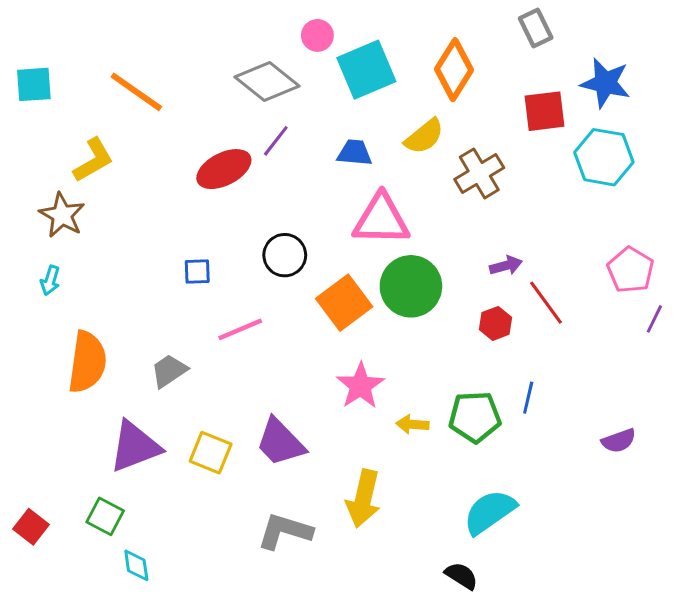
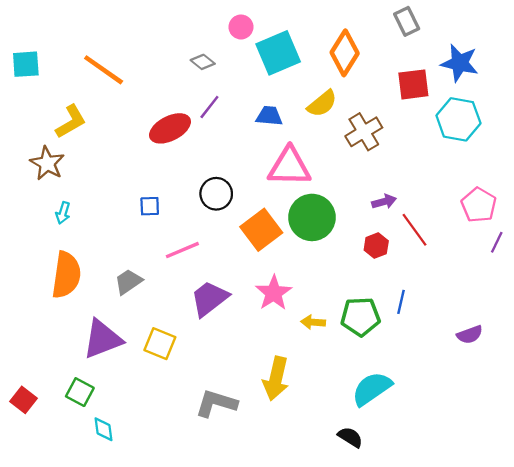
gray diamond: (267, 81) -> (203, 62), size x0.5
cyan arrow: (50, 280) -> (63, 213), moved
purple trapezoid: (280, 442) -> (209, 299), moved, turned 96

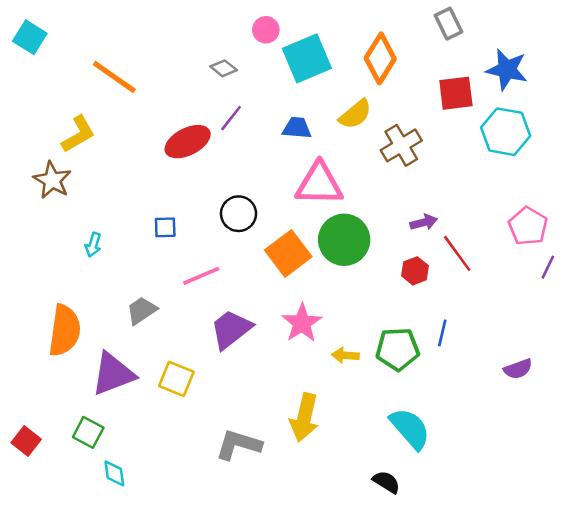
cyan square: (26, 64) -> (30, 37), moved, turned 36
cyan arrow: (63, 213) -> (93, 245), moved
orange semicircle: (66, 275) -> (65, 330), moved
cyan semicircle: (372, 389) -> (410, 429), turned 84

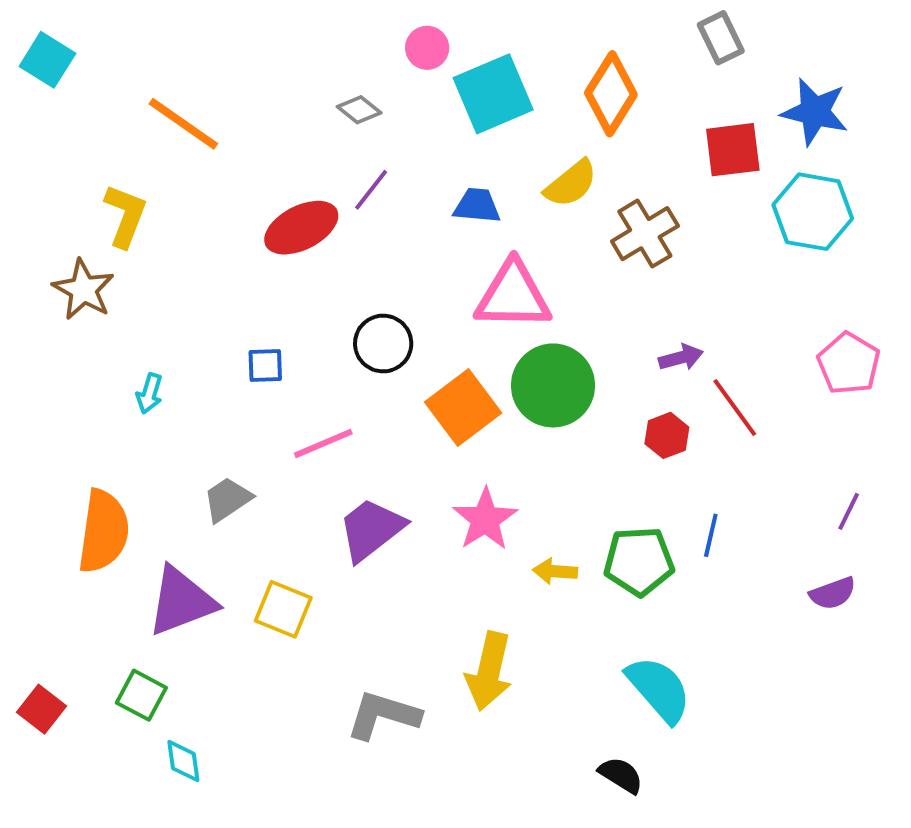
yellow L-shape: (78, 134) -> (125, 216), turned -39
purple line: (548, 267) -> (849, 511), moved

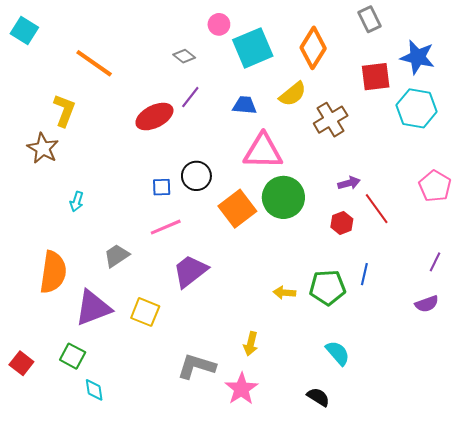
blue square: (265, 365) -> (162, 187), moved
pink star: (485, 519) -> (241, 389), moved
yellow arrow: (489, 671) -> (251, 344), size x0.6
cyan semicircle: (659, 689) -> (338, 353), size x0.7

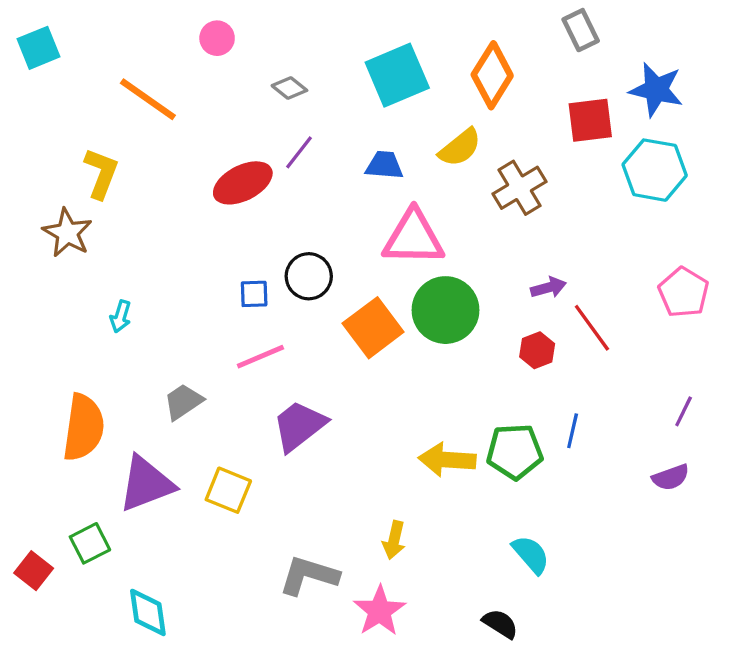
pink circle: (219, 24) -> (217, 38), moved
cyan square: (24, 31) -> (38, 48), turned 36
yellow arrow: (284, 293) -> (447, 460), size x1.6
green square: (73, 356) -> (90, 543), moved, turned 35
cyan diamond: (94, 390) -> (148, 612), size x1.4

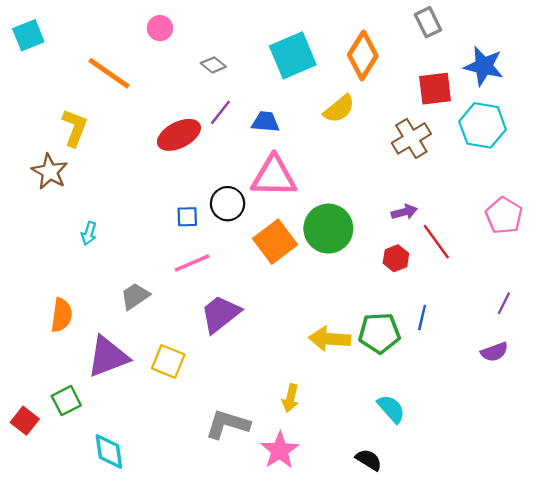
blue trapezoid: (384, 165) -> (266, 122), moved
brown cross: (519, 188) -> (411, 138), moved
pink triangle: (413, 238) -> (274, 176), moved
orange semicircle: (84, 427) -> (62, 315), size x0.7

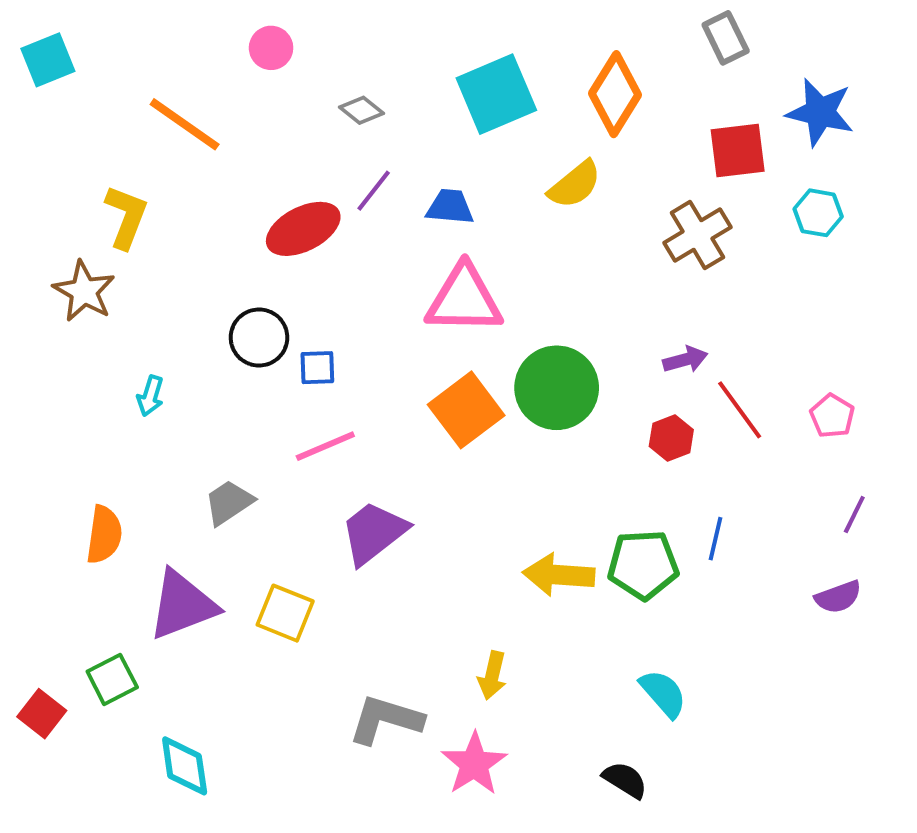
cyan hexagon: (483, 125) -> (818, 213), size x0.6
black circle: (228, 204) -> (259, 338), moved
pink pentagon: (504, 216) -> (832, 416), moved, size x0.7

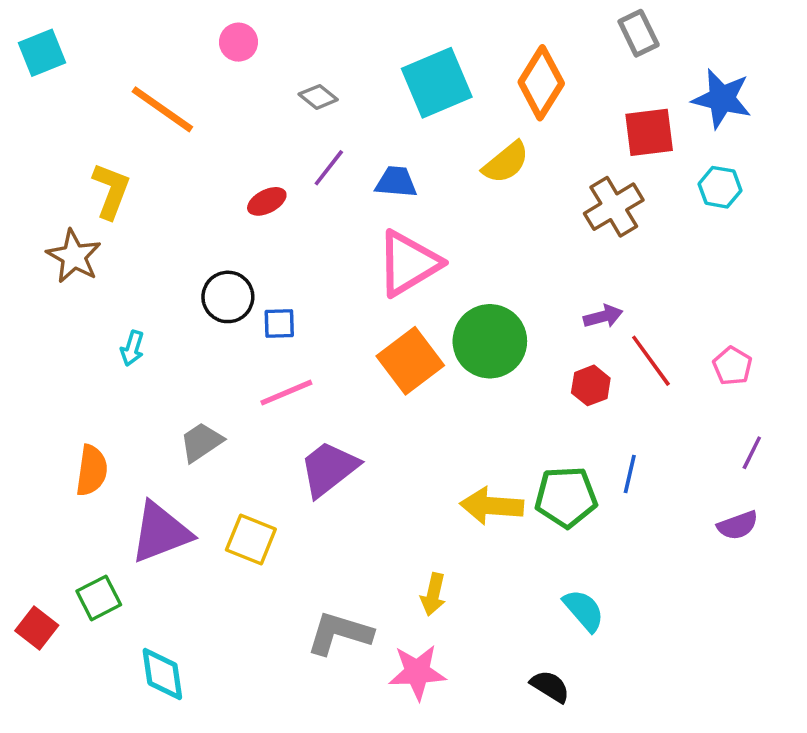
red ellipse: (303, 229) -> (267, 201), size x0.6
pink triangle: (464, 299) -> (408, 263), turned -32
pink star: (474, 764) -> (417, 672), turned 30

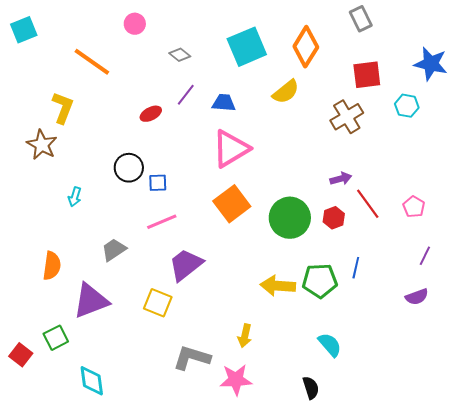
blue star: (722, 99) -> (431, 64), moved
green circle: (490, 341) -> (290, 218), moved
yellow square: (251, 539) -> (158, 303), moved
black semicircle: (550, 686) -> (311, 388), turned 40

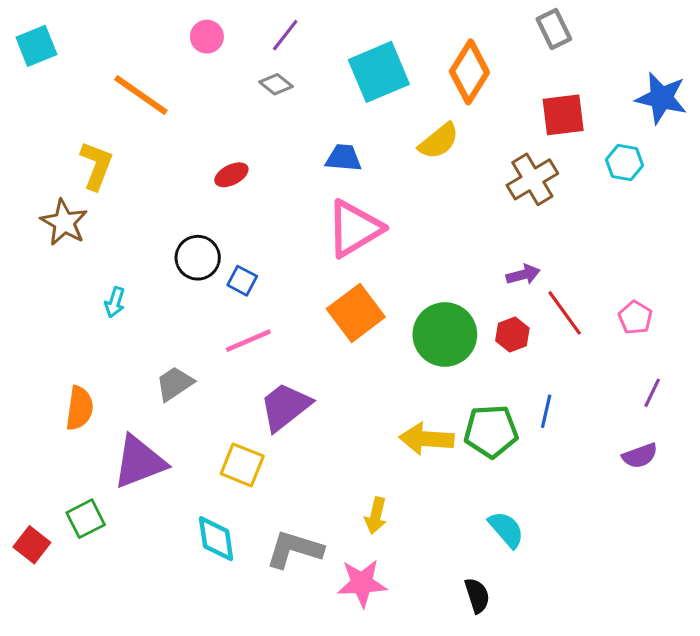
purple line: (186, 95) -> (285, 35), moved
blue square: (158, 183) -> (242, 281), turned 30
cyan diamond: (92, 381) -> (216, 539), moved

